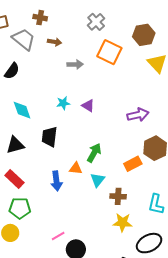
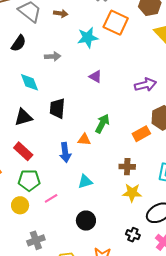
gray arrow: (75, 64) -> (53, 56), moved
cyan star: (63, 103) -> (88, 38), moved, size x1.5
cyan triangle: (97, 180) -> (85, 182), moved, turned 35
pink line: (58, 236) -> (51, 198), moved

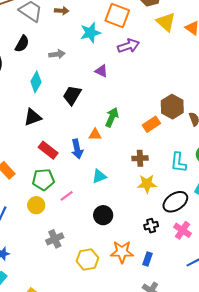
cyan diamond: (29, 82) -> (36, 82), turned 55
purple arrow: (145, 85) -> (129, 46), moved
black trapezoid: (57, 108) -> (72, 95), moved, turned 30
red rectangle: (23, 151) -> (48, 150), moved
black cross: (133, 235) -> (151, 226), turned -32

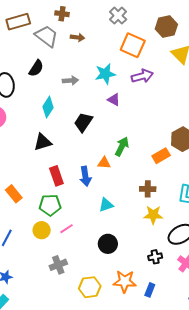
cyan star: (90, 33) -> (105, 74), moved
red rectangle: (48, 150) -> (56, 176), turned 30
pink line: (67, 196) -> (67, 229), moved

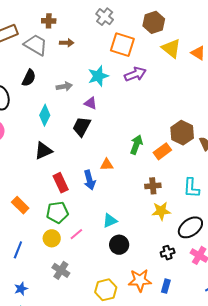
purple triangle: (114, 100) -> (91, 103), moved
green arrow: (122, 146) -> (136, 145), moved
cyan triangle: (106, 205) -> (110, 221), moved
gray cross: (58, 265) -> (61, 270), moved, turned -30

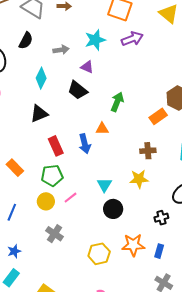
black trapezoid: (82, 127) -> (78, 90), turned -80
green arrow: (136, 145) -> (117, 102), moved
yellow star: (161, 211) -> (139, 179), moved
cyan triangle: (110, 221) -> (104, 185), turned -35

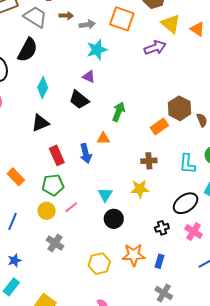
purple arrow: (132, 39) -> (155, 48), moved
black semicircle: (26, 41) -> (28, 50), size x1.4
gray arrow: (61, 50) -> (87, 25), moved

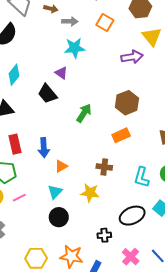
orange square: (122, 19) -> (105, 22), size x0.7
brown hexagon: (180, 108) -> (127, 103), moved
orange triangle: (103, 138) -> (61, 166), moved, turned -40
pink cross: (194, 232) -> (131, 257), moved

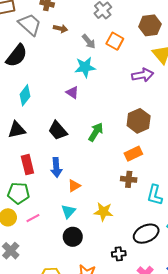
gray arrow: (70, 21) -> (89, 41), moved, turned 49
black trapezoid: (47, 94) -> (58, 131), moved
brown cross: (104, 167) -> (129, 179), moved

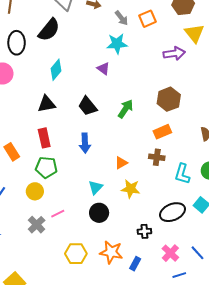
orange square: (115, 41) -> (148, 19), turned 36
red rectangle: (27, 165) -> (44, 138), moved
orange triangle: (74, 186) -> (121, 163), moved
pink line: (33, 218) -> (58, 214), moved

